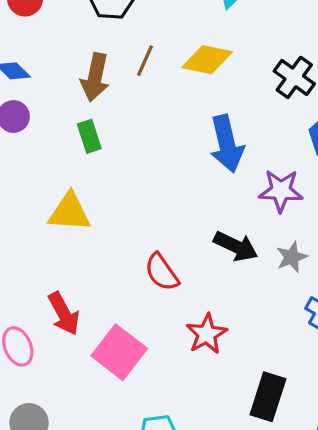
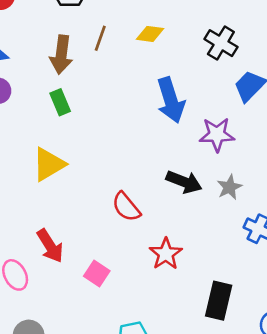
yellow diamond: (207, 60) -> (150, 34), size x0.7
yellow triangle: (70, 212) -> (49, 164), turned -30
pink square: (119, 352) -> (97, 274), size x0.6

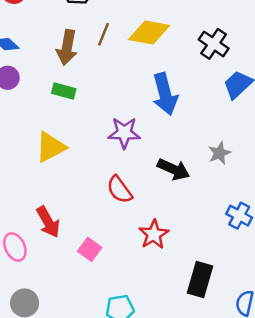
yellow diamond: (150, 34) -> (149, 32), size x1.6
green rectangle: (60, 102) -> (64, 91), turned -55
purple star: (217, 135) -> (124, 133), moved
gray star: (229, 187) -> (219, 153), moved

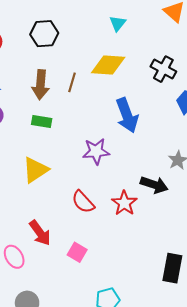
brown line: (103, 34) -> (72, 82), moved
black arrow: (174, 169) -> (154, 185), moved
red semicircle: (120, 190) -> (83, 202), moved
red star: (154, 234) -> (124, 203), moved

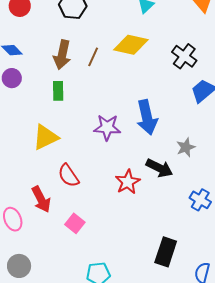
blue arrow: (127, 115) -> (147, 117), moved
green rectangle: (42, 121) -> (58, 91), turned 72
red semicircle: (83, 202) -> (69, 176), moved

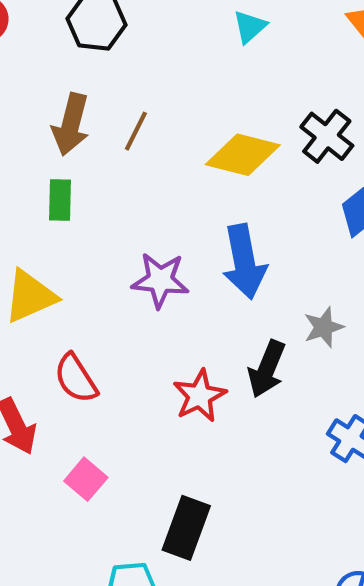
yellow diamond: (131, 45) -> (243, 155), moved
black arrow: (159, 168) -> (267, 369), turned 84
black rectangle: (166, 252) -> (186, 528), moved

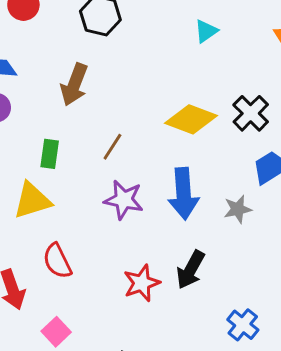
brown line: (136, 131) -> (112, 147), moved
green rectangle: (60, 200) -> (50, 154), moved
gray star: (324, 327) -> (238, 209), moved

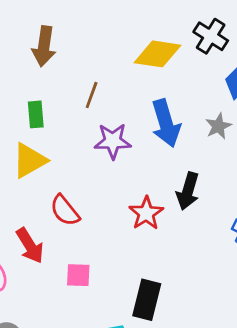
pink square: (56, 332) -> (78, 275), turned -32

